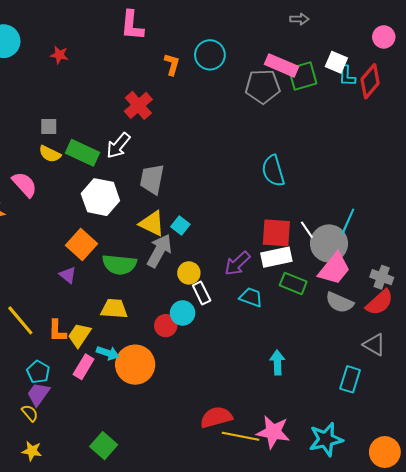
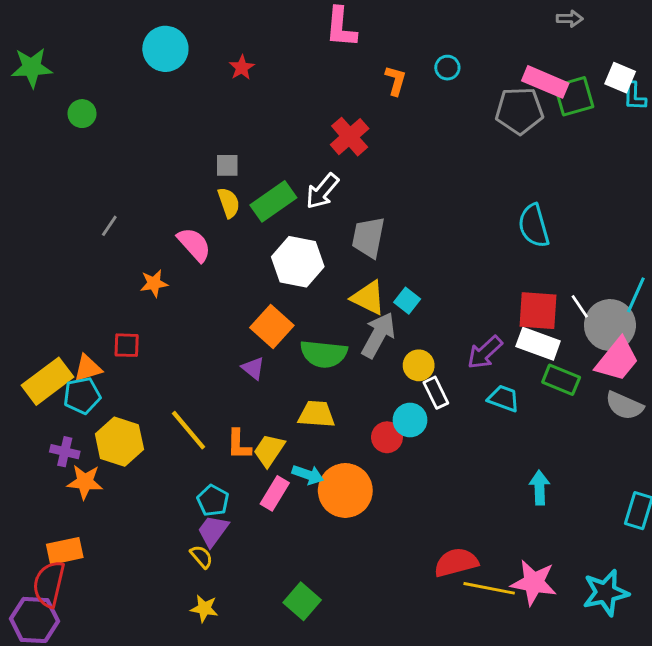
red star: (59, 55) -> (242, 68), turned 30
cyan circle: (210, 55) -> (447, 68), size x0.6
green rectangle: (82, 153) -> (273, 201), turned -60
yellow semicircle: (50, 154) -> (229, 203), turned -135
white rectangle: (276, 257) -> (538, 344), turned 32

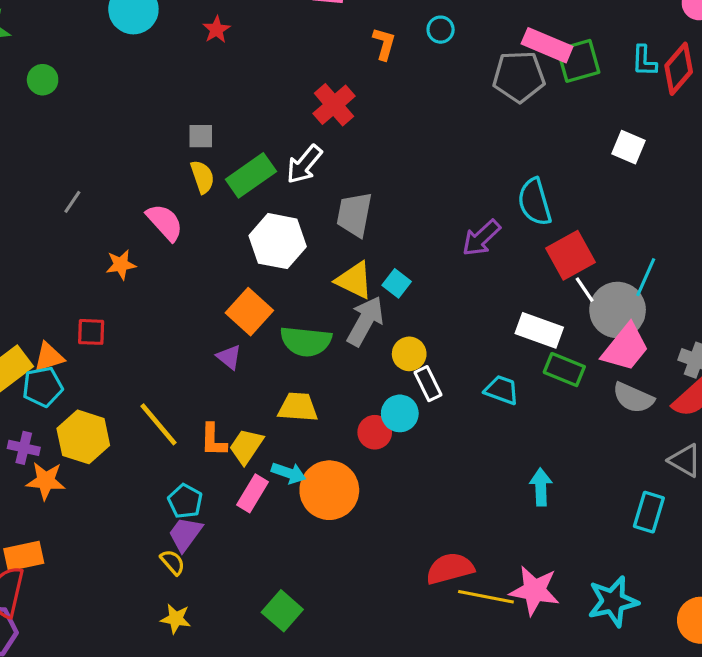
white square: (620, 78) -> (629, 147), moved
red square: (538, 311) -> (571, 255), moved, turned -33
purple arrow: (485, 352) -> (481, 238), moved

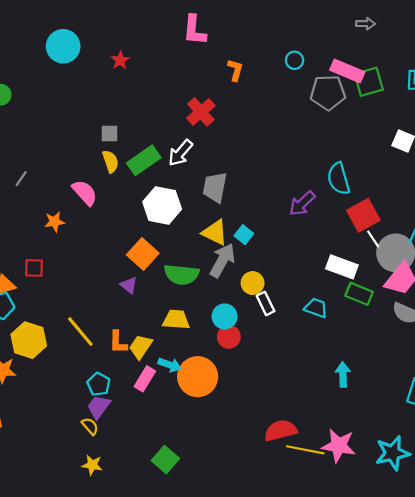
cyan circle: (441, 30) -> (295, 60), moved
cyan circle: (400, 413) -> (225, 316), moved

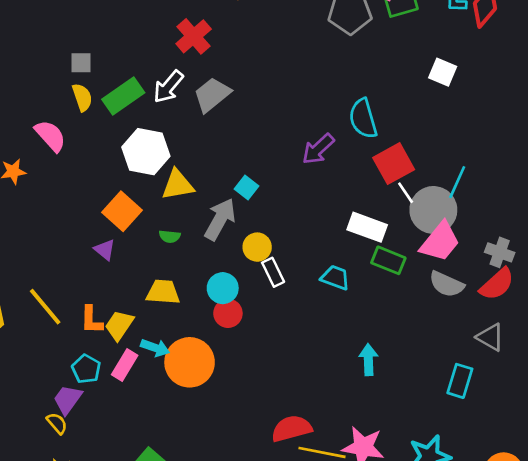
gray trapezoid: (215, 187) -> (212, 95), moved, turned 40
yellow triangle: (215, 232) -> (178, 185), moved, turned -36
green semicircle: (182, 274) -> (170, 236), size x0.5
cyan pentagon: (99, 384) -> (86, 369), moved

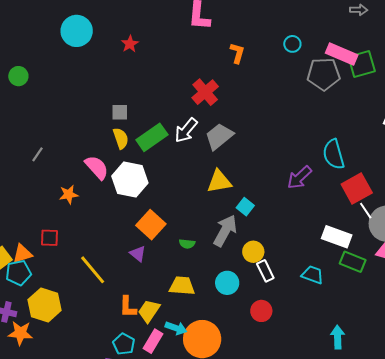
white hexagon: (146, 152) -> (130, 179), moved
yellow triangle: (178, 185) -> (219, 181), moved
yellow line: (45, 307) -> (93, 270), moved
red circle: (228, 313) -> (261, 311), moved

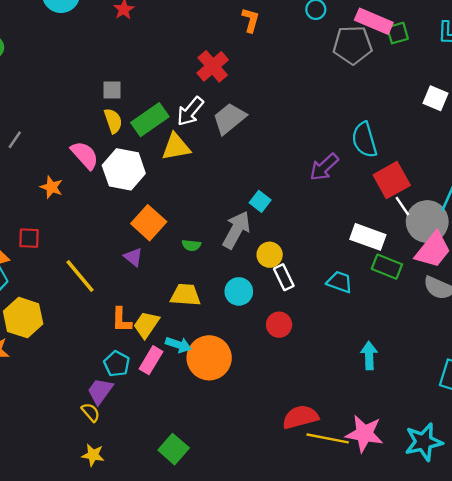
green square: (362, 64) -> (398, 33), size x0.7
yellow triangle: (219, 181) -> (176, 147), moved
orange star: (69, 195) -> (52, 187), turned 30

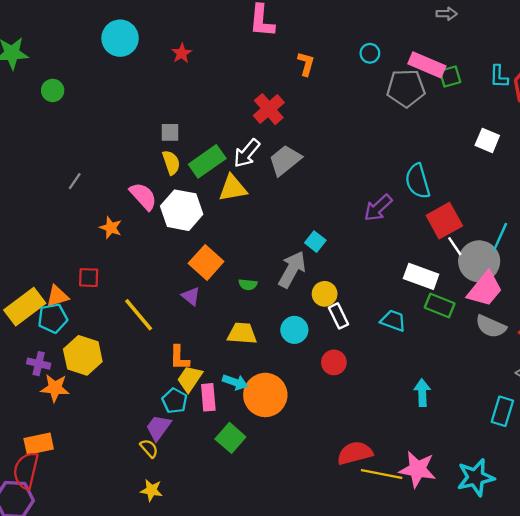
yellow trapezoid: (146, 325) -> (190, 379), moved
pink rectangle: (151, 360) -> (208, 397), turned -36
green square: (174, 449) -> (230, 438), moved

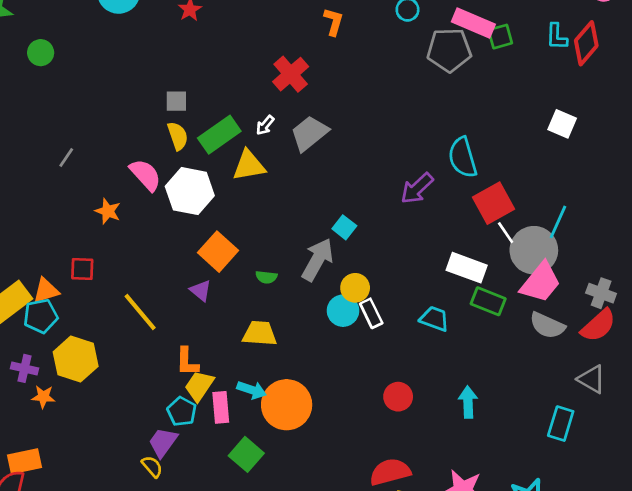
white square: (487, 140) -> (562, 124), moved
white arrow: (247, 153) -> (265, 125), size x0.6
cyan circle: (294, 330) -> (343, 311), moved
red circle: (334, 362) -> (398, 397), moved
orange star: (55, 388) -> (43, 397), size x0.7

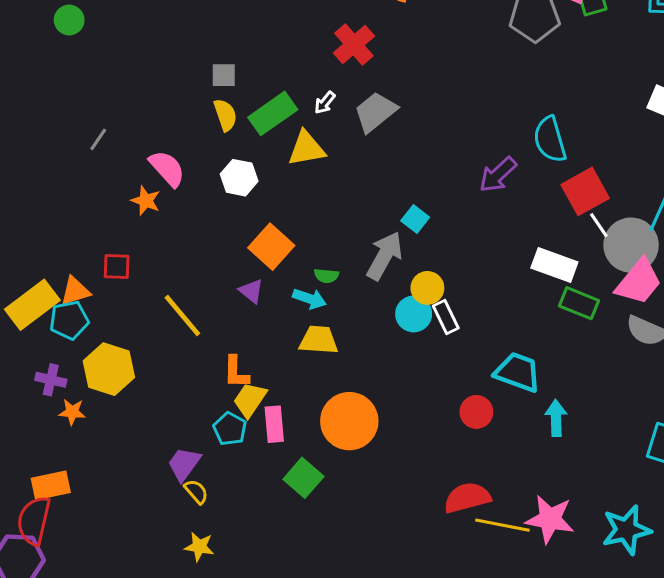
pink semicircle: (145, 175) -> (167, 169), moved
white hexagon: (190, 191) -> (239, 178), size x0.7
cyan trapezoid: (434, 319) -> (518, 372), moved, size x1.4
cyan arrow: (252, 390) -> (310, 299), moved
purple trapezoid: (163, 442) -> (184, 464), moved

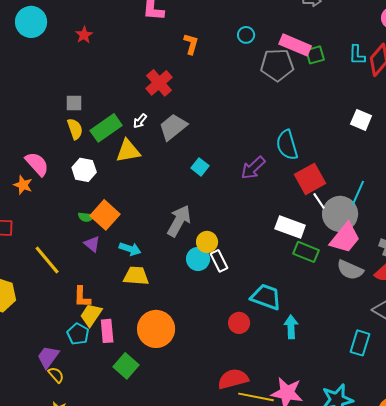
cyan square: (415, 219) -> (200, 167), moved
green semicircle: (326, 276) -> (86, 217), moved

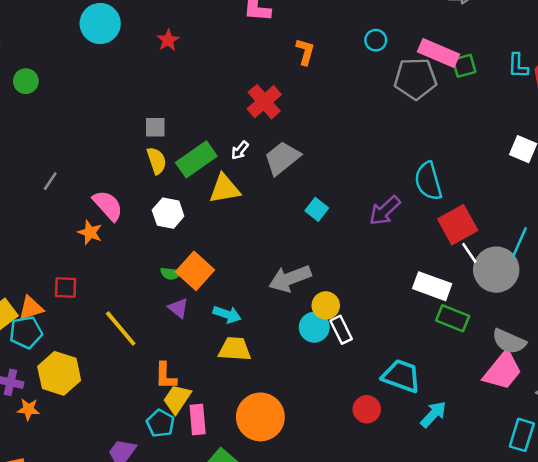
gray arrow: (179, 221) -> (290, 279), turned -140
pink trapezoid: (345, 238) -> (503, 371), moved
cyan arrow: (291, 327) -> (433, 414), turned 45

